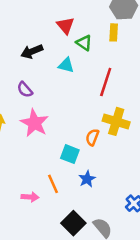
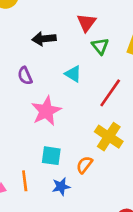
cyan triangle: (66, 65) -> (73, 74), moved
pink star: (34, 123) -> (46, 111), moved
orange semicircle: (92, 137) -> (84, 165), moved
cyan square: (70, 154) -> (51, 156), turned -30

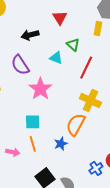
green triangle: (100, 46) -> (73, 45), moved
purple semicircle: (25, 76) -> (20, 65), size x1.5
cyan square: (51, 156) -> (33, 122), moved
orange semicircle: (84, 165) -> (76, 125), size x1.6

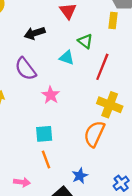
pink star: (40, 89) -> (51, 95), size x0.7
blue star: (61, 144) -> (80, 176), moved
pink arrow: (13, 152) -> (22, 182), moved

